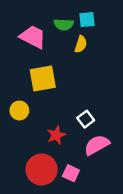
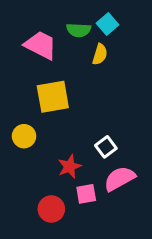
cyan square: (87, 20) -> (107, 24), turned -35
red circle: (42, 169) -> (51, 209), size x0.7
pink square: (71, 173) -> (86, 194), moved, turned -35

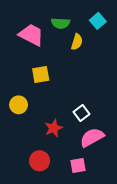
cyan square: (107, 24) -> (98, 21), moved
yellow square: (53, 97) -> (41, 75), size x0.7
pink square: (86, 194) -> (78, 165), moved

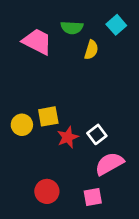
yellow square: (41, 75) -> (48, 116), moved
red star: (54, 128) -> (68, 137), moved

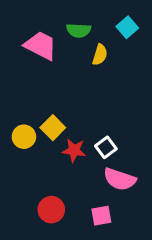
yellow square: (48, 116) -> (53, 128), turned -35
red star: (68, 137) -> (74, 150), turned 30
pink semicircle: (109, 164) -> (120, 179), turned -132

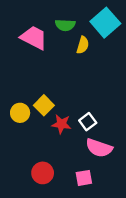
cyan square: (127, 27) -> (105, 23), size x1.6

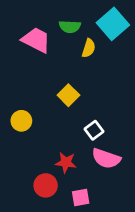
yellow square: (44, 105) -> (68, 95), moved
red star: (61, 124) -> (66, 163), moved
pink square: (84, 178) -> (81, 198), moved

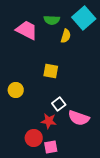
yellow square: (68, 95) -> (51, 71), turned -35
white square: (94, 130) -> (59, 104), moved
pink square: (81, 198) -> (51, 147), moved

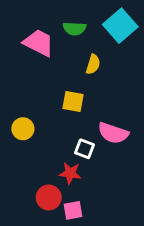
yellow semicircle: (66, 36) -> (93, 64), moved
white square: (59, 104) -> (84, 149), turned -32
pink semicircle: (79, 118) -> (113, 133), moved

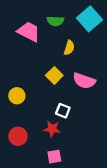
yellow square: (73, 102) -> (54, 75), turned 35
pink semicircle: (113, 133) -> (84, 81), moved
red circle: (49, 197) -> (18, 136), moved

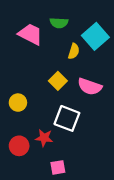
cyan square: (89, 19) -> (95, 36), moved
white square: (63, 111) -> (67, 118), size x1.6
red star: (52, 129) -> (44, 138), moved

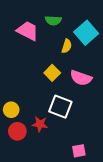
yellow circle: (18, 103) -> (11, 110), moved
pink square: (58, 167) -> (79, 151), moved

